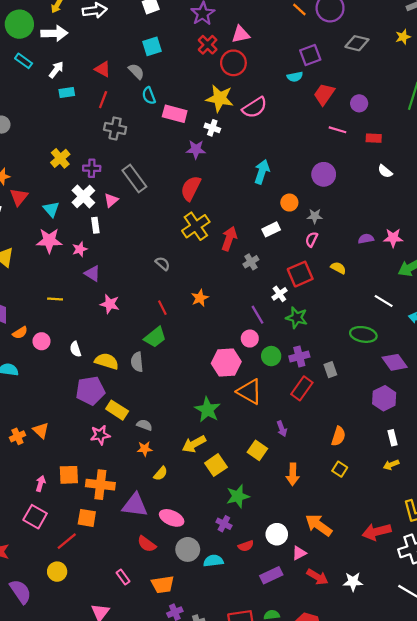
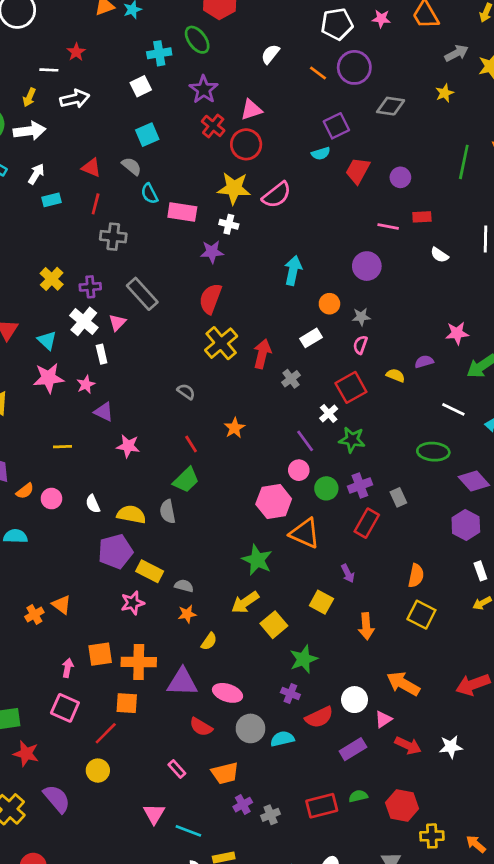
pink line: (338, 130) -> (388, 227), moved
purple semicircle: (366, 239) -> (424, 362), moved
yellow square: (340, 469) -> (421, 615), size x1.5
red semicircle: (246, 546) -> (319, 717), size x1.5

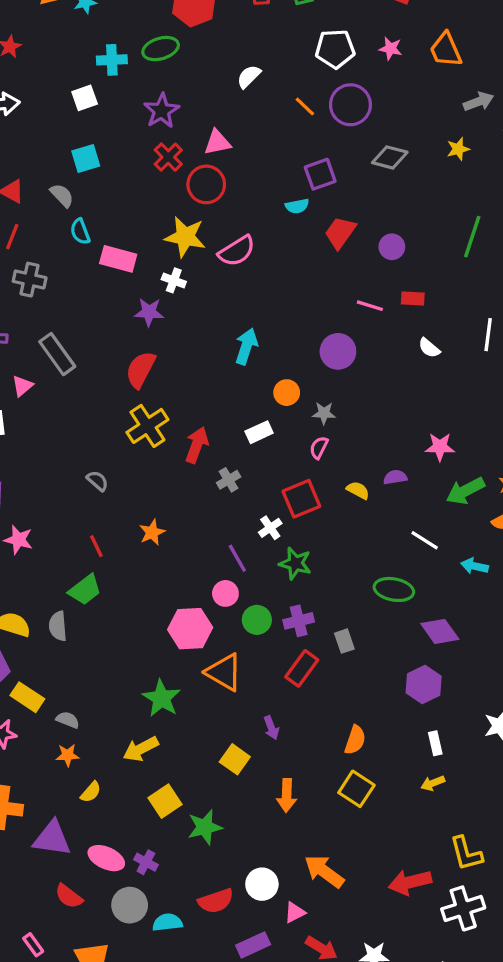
green ellipse: (197, 40) -> (161, 49), turned -76
yellow square: (274, 625) -> (165, 801), moved
purple cross: (290, 694) -> (146, 862), moved

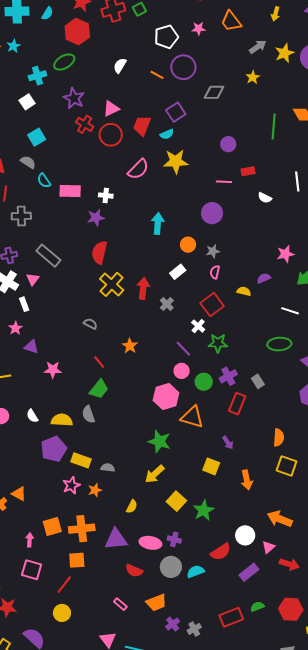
red trapezoid: (340, 233) -> (142, 126), moved
yellow star: (185, 237) -> (176, 161), moved
orange star: (68, 755) -> (95, 490), moved

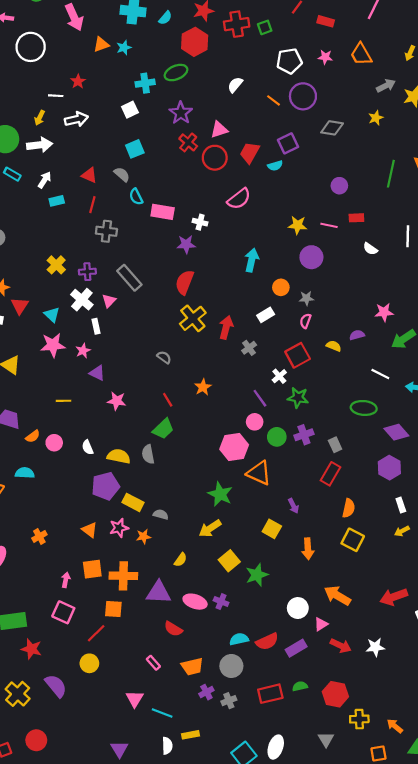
yellow star: (176, 161) -> (298, 225), moved, size x0.7
red rectangle: (237, 404) -> (331, 474), moved
orange triangle: (19, 494) -> (90, 530), moved
red semicircle: (221, 552) -> (267, 641), moved
gray circle: (171, 567) -> (231, 666), moved

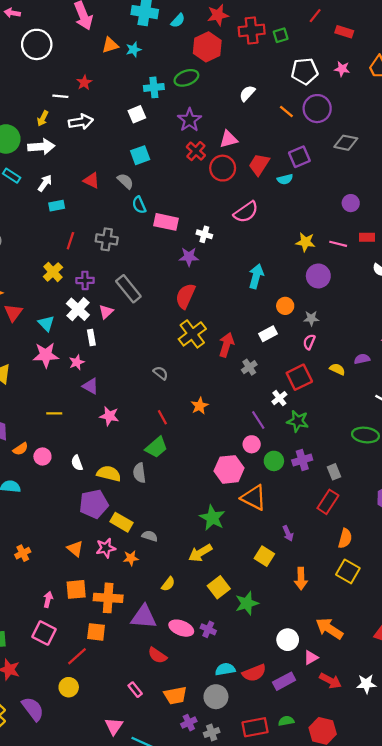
red line: (92, 205) -> (70, 241), moved

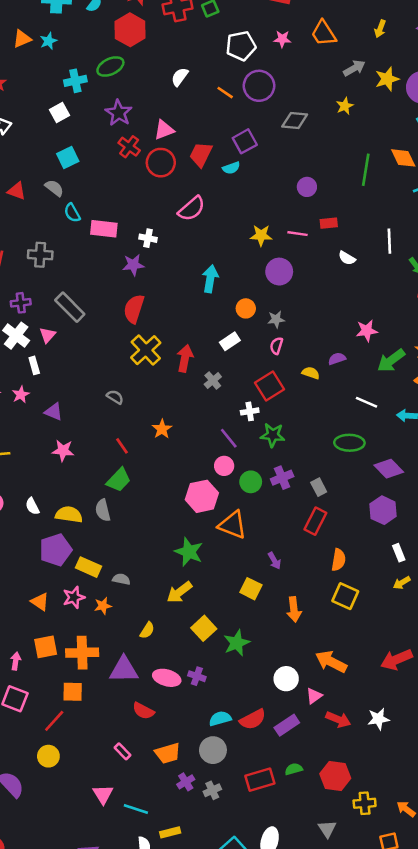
purple triangle: (90, 386) -> (54, 412), moved
white cross: (279, 398) -> (250, 411), turned 35

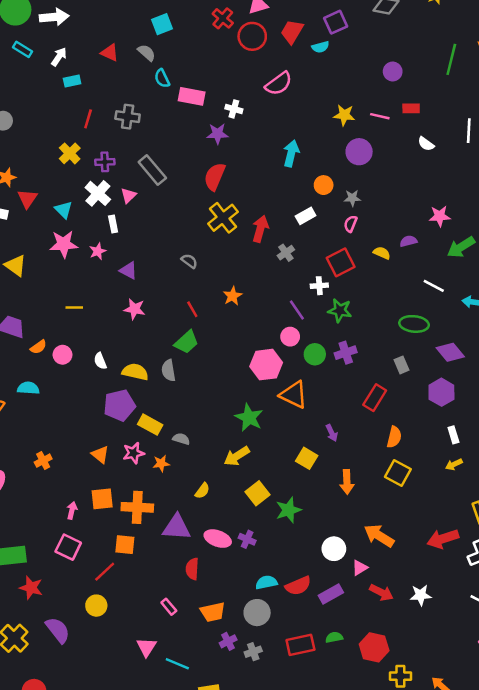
gray rectangle: (319, 487) -> (401, 365), moved
red semicircle: (143, 711) -> (192, 569), turned 60

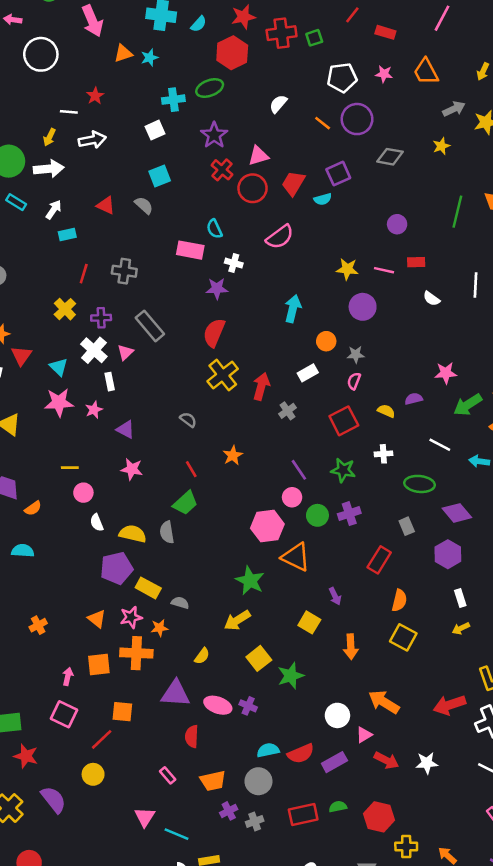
cyan semicircle: (162, 78) -> (214, 229), moved
white cross: (319, 286) -> (383, 454), moved
pink circle: (63, 355) -> (83, 493), moved
orange cross: (137, 507) -> (136, 653), moved

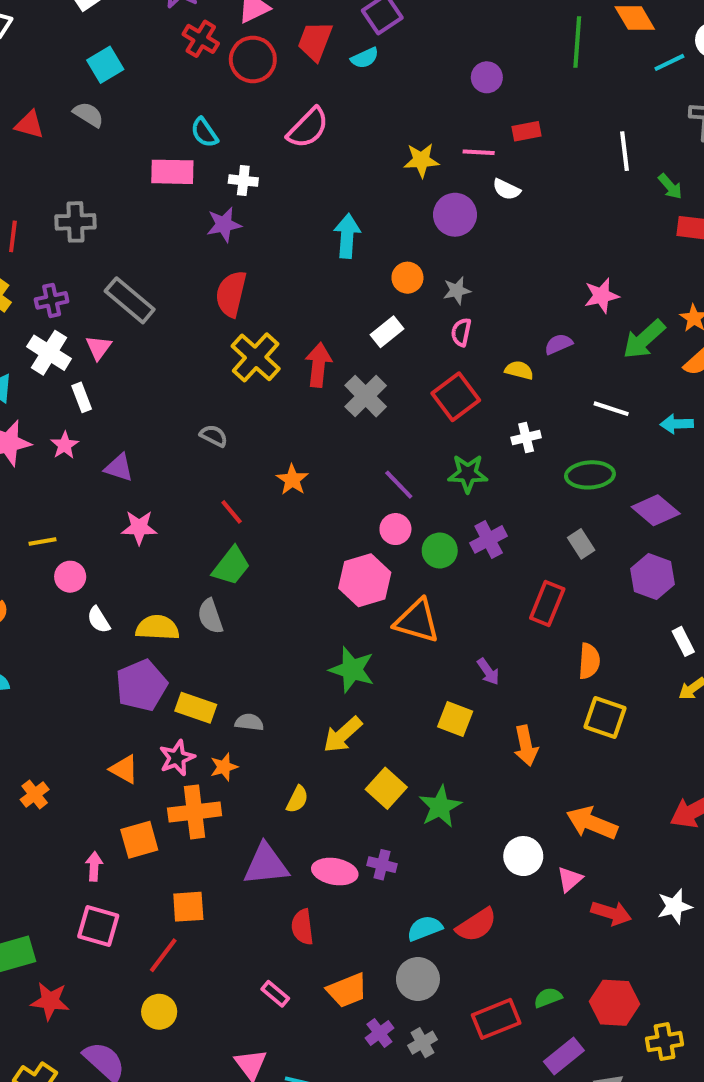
white semicircle: (432, 299) -> (506, 189), moved
gray cross: (287, 411) -> (366, 396), size x1.5
purple rectangle: (334, 762) -> (564, 1056), moved

